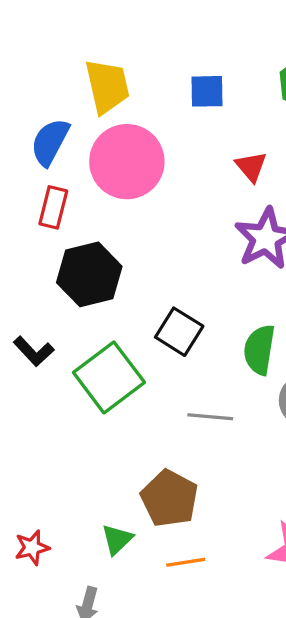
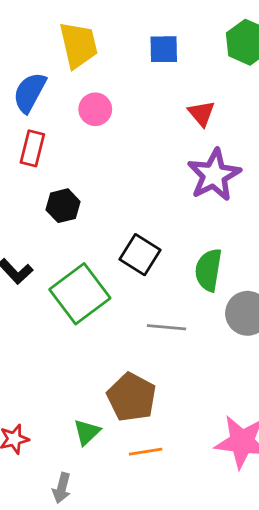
pink circle: (127, 162) -> (95, 109), size x0.5
black hexagon: (89, 274) -> (63, 206), size x0.6

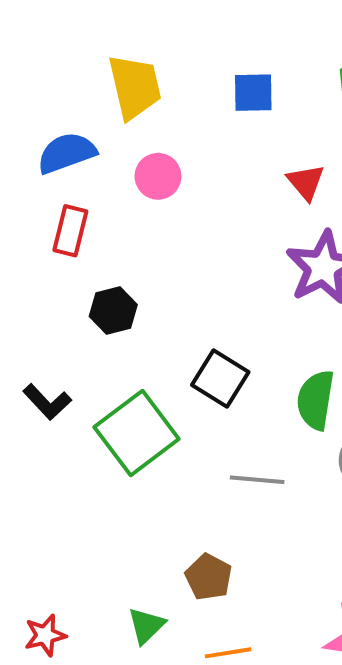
blue semicircle: (30, 92) -> (67, 153), turned 42
brown pentagon: (132, 397) -> (209, 577), size x0.7

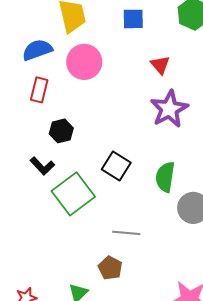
pink circle: (158, 176) -> (84, 62), size x1.5
black L-shape: (47, 402) -> (42, 166), moved
gray line: (257, 480) -> (126, 233), moved

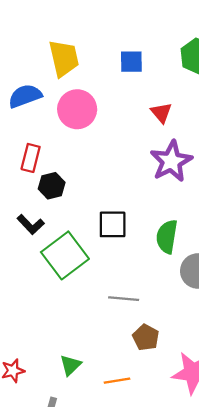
red rectangle: (39, 90) -> (31, 158), moved
black square: (116, 166) -> (113, 224), turned -32
brown pentagon: (110, 268) -> (146, 337), moved

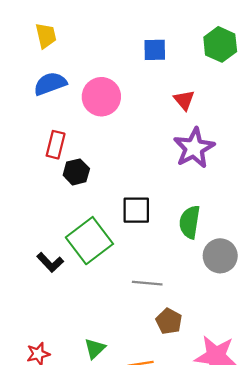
yellow trapezoid: (64, 58) -> (46, 36), moved, size x0.7
black L-shape: (31, 224) -> (50, 262), moved

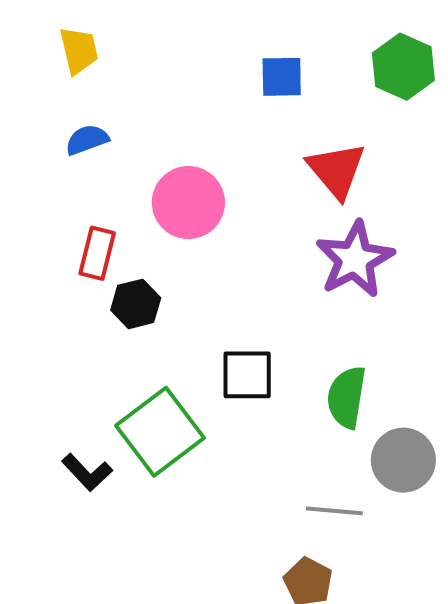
blue semicircle: (50, 84) -> (87, 140), size x0.7
pink circle: (101, 97) -> (188, 203), moved
red triangle: (184, 100) -> (336, 170), size x1.5
gray line: (147, 283) -> (334, 511), moved

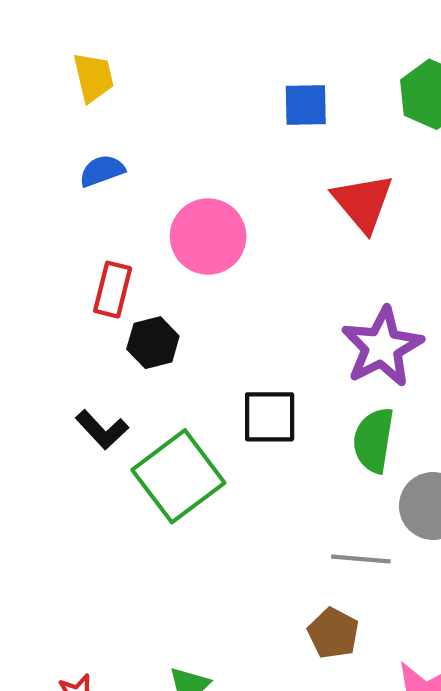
purple star: (355, 259) -> (382, 347), moved
black L-shape: (87, 472) -> (102, 430), moved

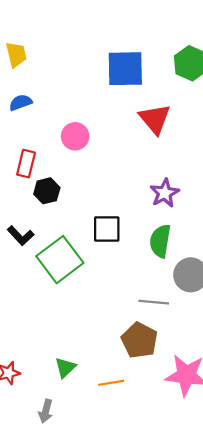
blue square: (306, 105) -> (125, 69), size x1.6
pink circle: (208, 237) -> (75, 136), size x0.7
purple star: (382, 347) -> (165, 193), size x0.7
brown pentagon: (333, 633) -> (139, 340), size x1.4

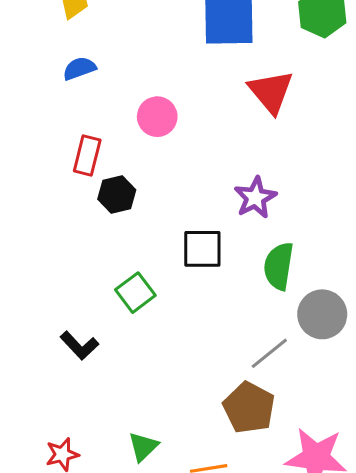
purple star: (165, 193) -> (255, 198), moved
black L-shape: (21, 236) -> (79, 345), moved
green square: (60, 260) -> (135, 293), size x0.6
gray line: (154, 302) -> (269, 353), turned -44

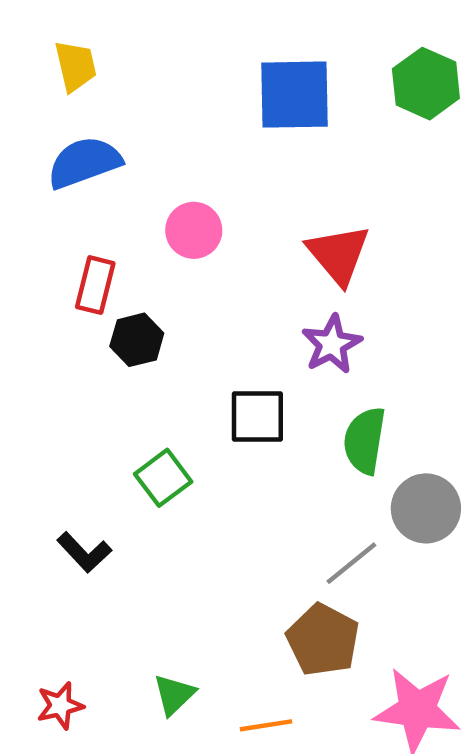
blue semicircle: (79, 68) -> (84, 162), size x1.6
red triangle: (271, 92) -> (338, 254), moved

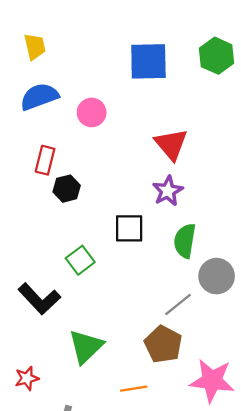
pink circle: (194, 230) -> (92, 112), moved
black L-shape: (84, 552) -> (39, 299), size x1.5
green triangle: (174, 695) -> (86, 347), moved, size x1.6

